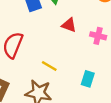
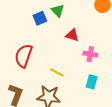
pink cross: (98, 36) -> (90, 54), moved

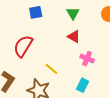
green triangle: (58, 11) -> (73, 13), moved
blue square: (40, 18) -> (36, 12), moved

